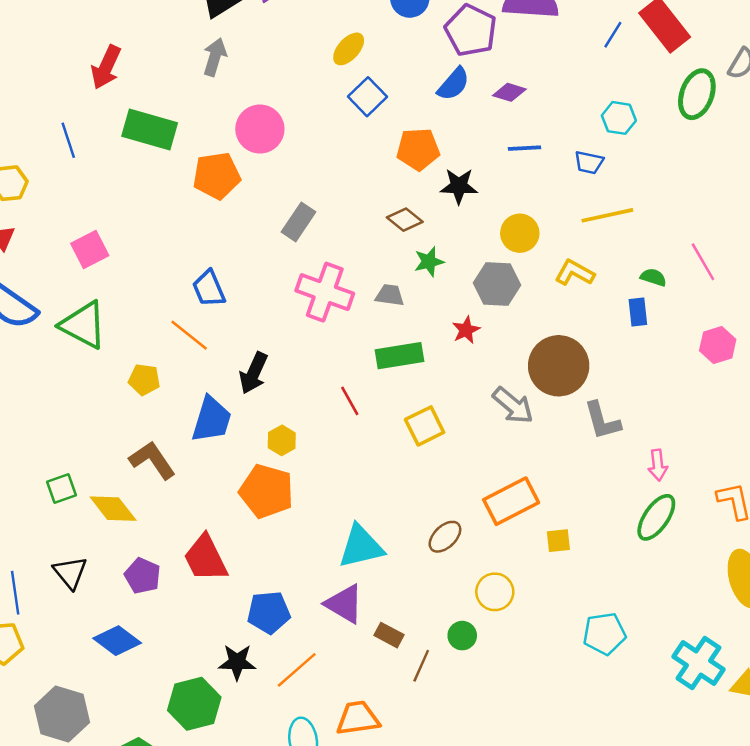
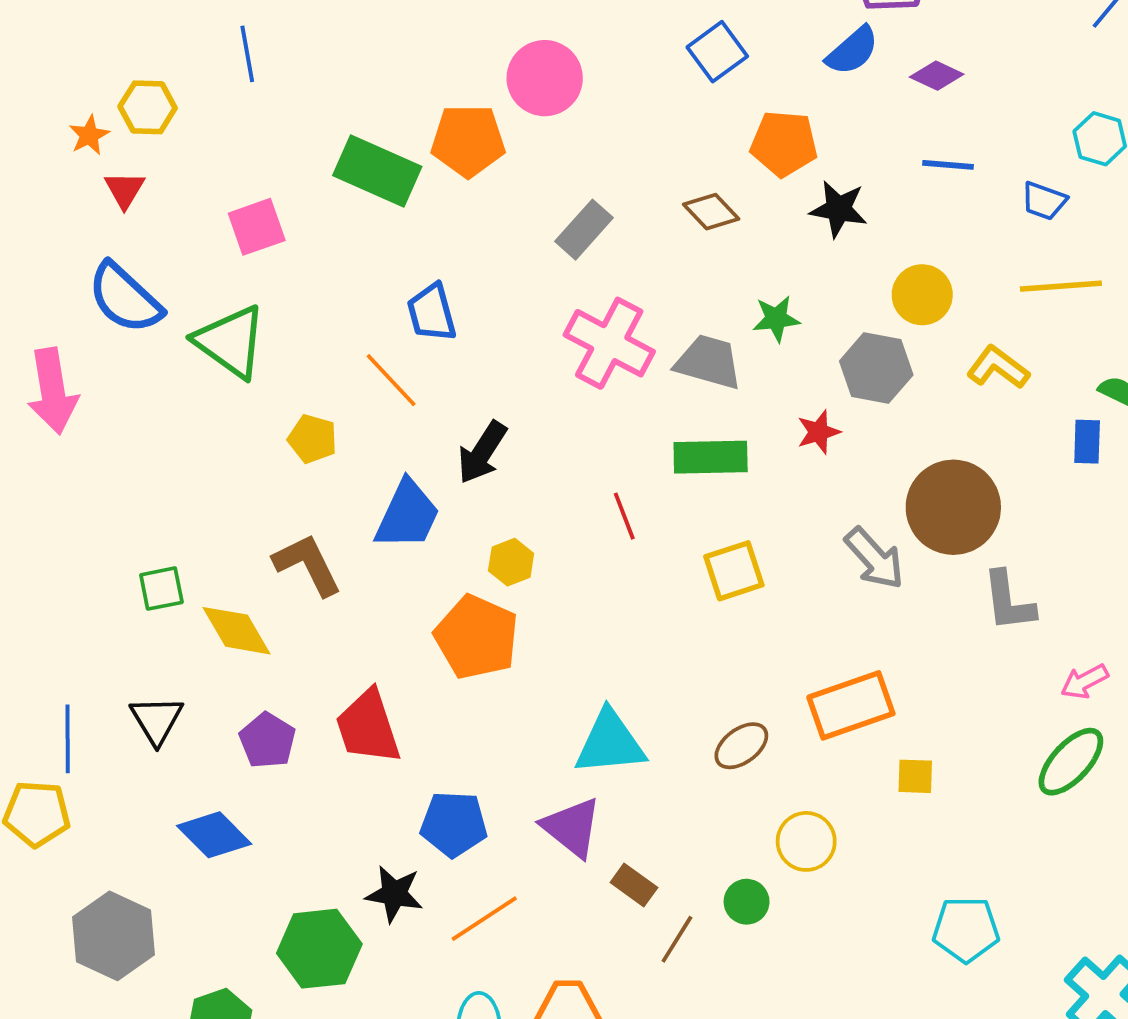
green rectangle: (150, 130) -> (377, 171), moved
brown diamond: (405, 220) -> (711, 212), moved
gray trapezoid: (390, 295) -> (709, 362), size x1.5
pink arrow: (658, 465) -> (1084, 681), turned 60

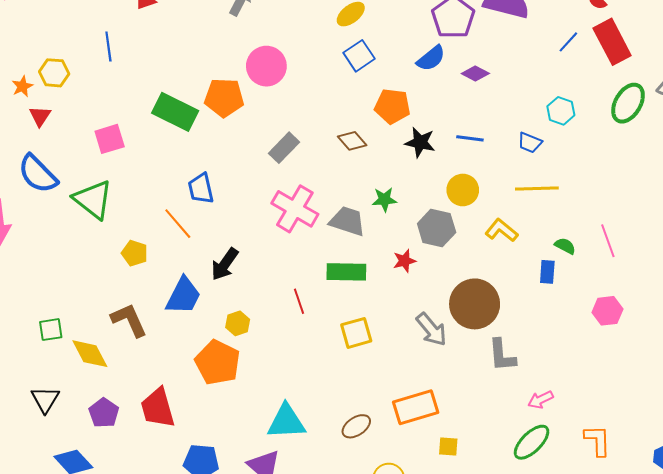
blue line: (948, 165) -> (470, 138), moved

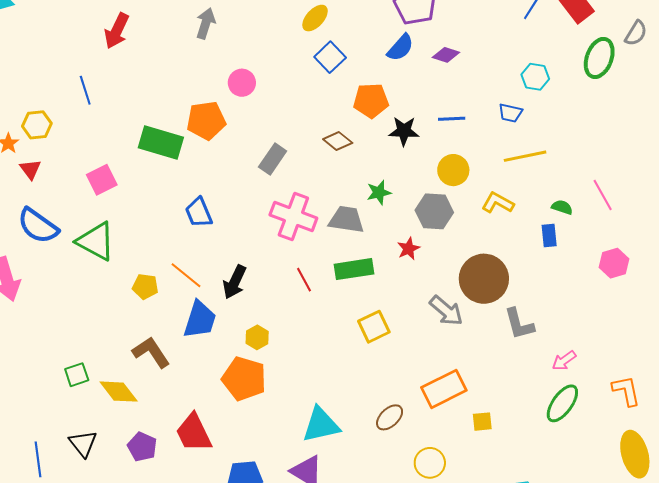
pink circle: (266, 66) -> (242, 83), size x0.7
orange line: (178, 224) -> (186, 275), moved
red line: (299, 301) -> (304, 280), moved

